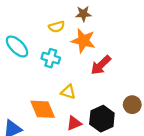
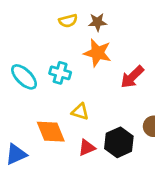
yellow semicircle: (57, 27) -> (68, 21), moved
cyan ellipse: (17, 46) -> (24, 77), moved
red arrow: (101, 65) -> (132, 77), moved

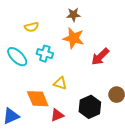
yellow semicircle: (68, 21) -> (32, 27), moved
red triangle: (87, 148) -> (57, 115), moved

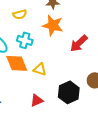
yellow semicircle: (32, 27) -> (20, 14), moved
orange diamond: (38, 99) -> (17, 63), moved

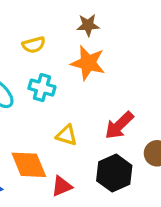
red arrow: (79, 43) -> (119, 125), moved
orange diamond: (17, 63) -> (29, 165), moved

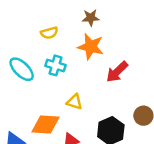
red arrow: (119, 125) -> (117, 72), moved
orange diamond: (29, 165) -> (45, 124), turned -64

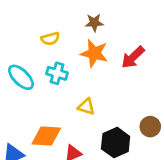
red arrow: (117, 72) -> (133, 57), moved
yellow triangle: (74, 102) -> (86, 107), moved

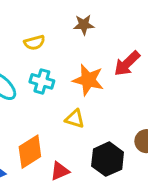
orange star: (94, 53) -> (88, 80), moved
orange diamond: (46, 136) -> (30, 152), turned -36

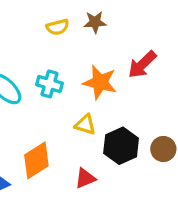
yellow semicircle: (34, 43) -> (58, 27), moved
black hexagon: (108, 159) -> (121, 146), moved
red triangle: (60, 171) -> (85, 178), moved

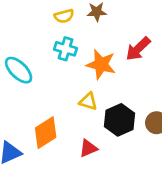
cyan cross: (49, 84) -> (66, 49), moved

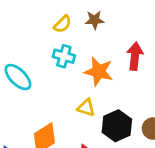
yellow semicircle: (64, 16) -> (62, 24), turned -30
red arrow: (138, 49) -> (135, 56), turned 140

